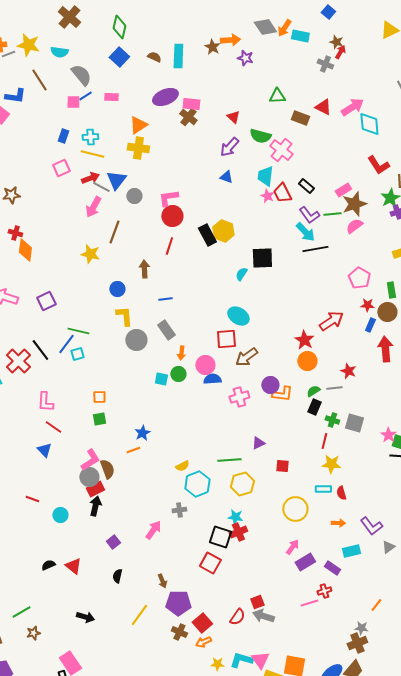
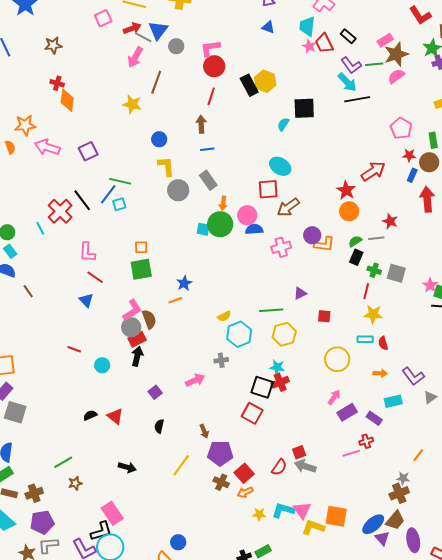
brown arrow: (144, 269) -> (201, 124), moved
green circle: (178, 374) -> (220, 224), size x1.6
green square: (99, 419) -> (141, 269), size x1.6
pink arrow: (153, 530) -> (195, 380), turned 30

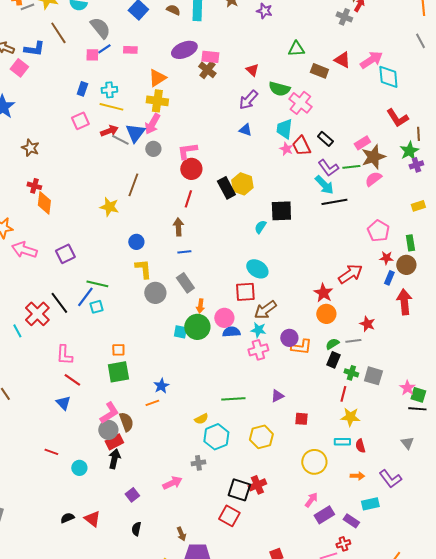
brown star: (53, 45) -> (30, 148), turned 30
pink arrow: (135, 57) -> (152, 124), moved
green line: (271, 310) -> (233, 399), moved
cyan star: (277, 367) -> (258, 330), moved
gray triangle: (430, 397) -> (407, 443), moved, turned -32

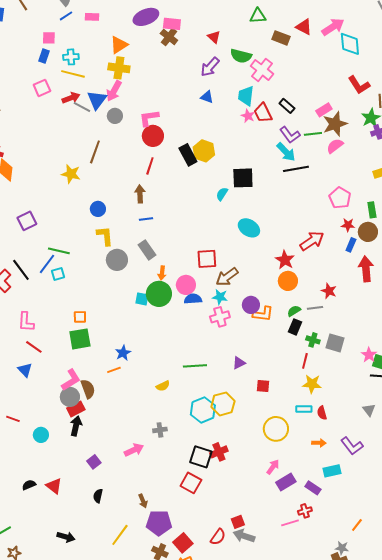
pink square: (92, 55) -> (49, 38), moved
cyan ellipse: (257, 269) -> (249, 228), moved
cyan hexagon: (216, 437) -> (203, 410), moved

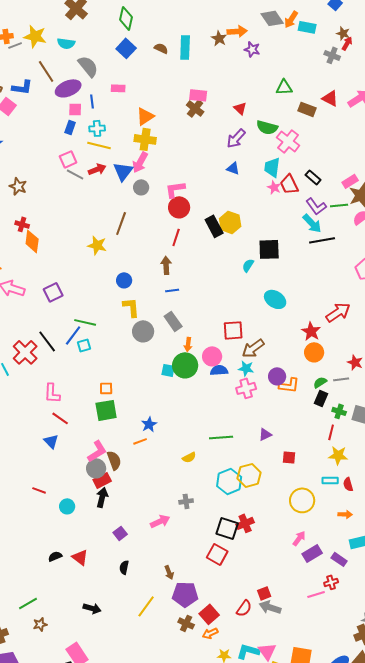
blue line: (66, 16) -> (92, 101), moved, turned -64
purple ellipse: (146, 17) -> (68, 88), moved
gray line: (82, 107) -> (75, 174), moved

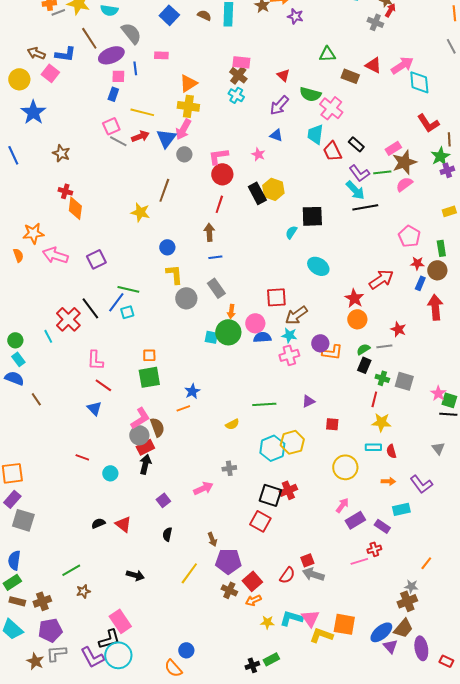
cyan cross: (97, 128) -> (236, 95), moved, turned 35
pink star: (274, 187) -> (258, 154), moved

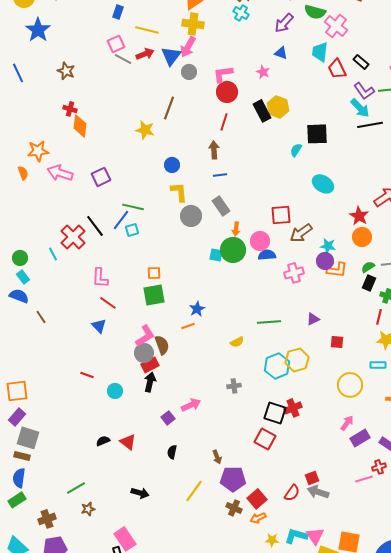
cyan star: (289, 335) -> (328, 246), moved
pink arrow: (203, 488) -> (191, 405), moved
brown rectangle: (17, 601) -> (22, 456), moved

